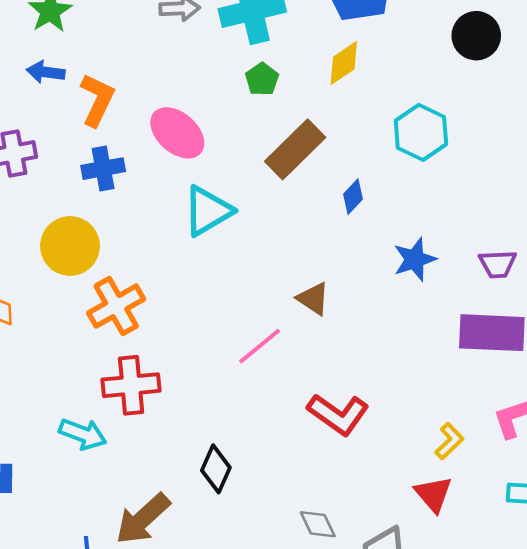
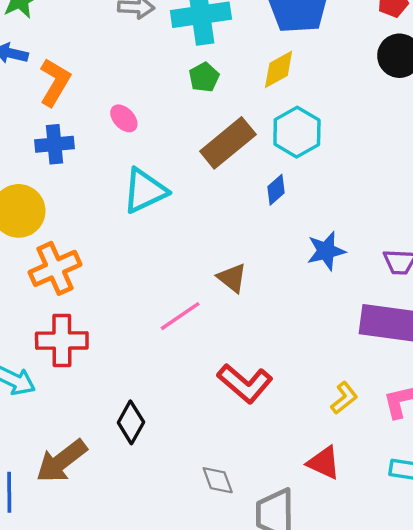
cyan hexagon: (421, 132) -> (297, 132), moved
pink ellipse: (177, 133) -> (124, 118), size x0.6
yellow L-shape: (449, 441) -> (344, 398), moved
red triangle: (433, 494) -> (324, 463), turned -30

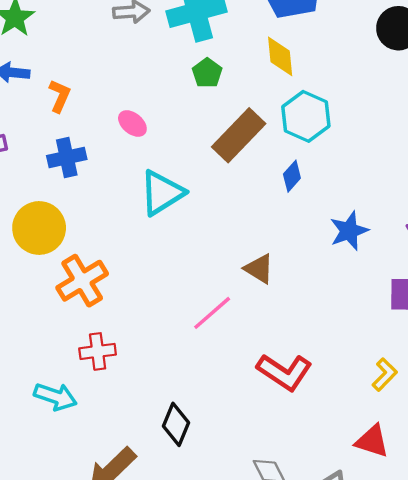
yellow diamond: (279, 69) -> (280, 56), turned -60
orange L-shape: (55, 82) -> (60, 96), size x0.7
red cross: (62, 341) -> (98, 351), size x0.7

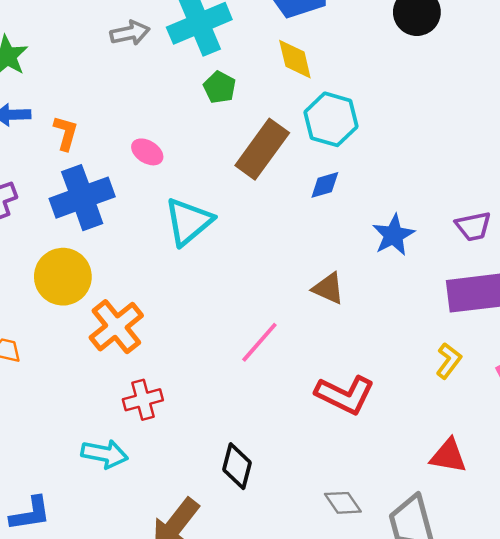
blue cross: (67, 158) -> (82, 198), size x1.5
blue diamond: (292, 176) -> (325, 185), turned 40
brown triangle: (259, 269) -> (328, 288), moved
yellow L-shape: (385, 375) -> (449, 361), moved

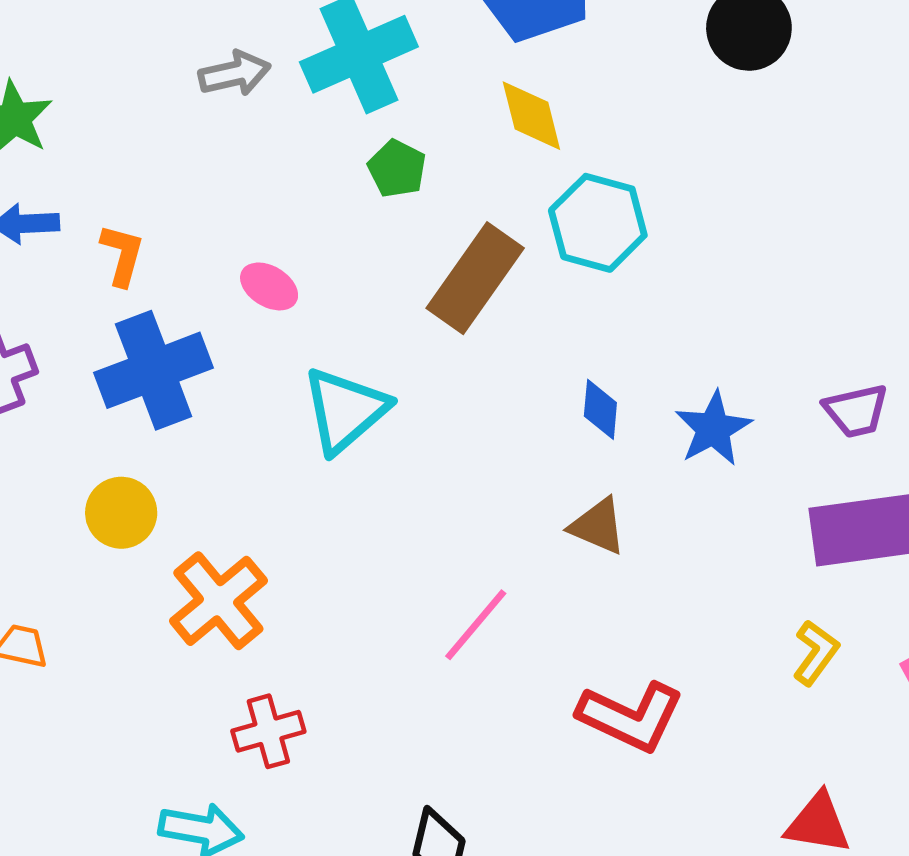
blue diamond: (325, 185) -> (600, 409), moved, turned -68
yellow circle: (63, 277) -> (121, 513), size x0.7

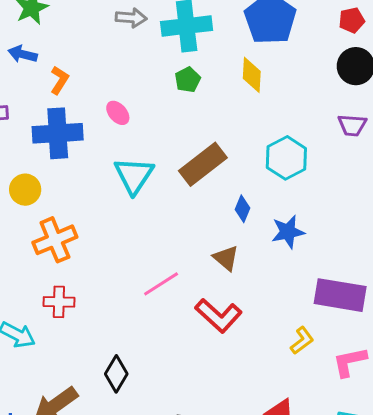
cyan hexagon: (598, 223) -> (286, 158), moved
brown rectangle: (475, 278) -> (203, 164), moved
cyan triangle: (345, 410) -> (134, 175), turned -33
purple trapezoid: (856, 411) -> (352, 125), moved
red L-shape: (631, 717) -> (219, 316), moved

